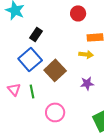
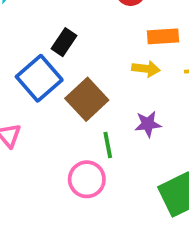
black rectangle: (36, 34) -> (64, 42), moved
green line: (32, 91) -> (108, 145), moved

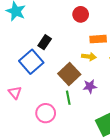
brown square: (87, 99) -> (69, 74), moved
pink circle: (87, 179) -> (46, 113), moved

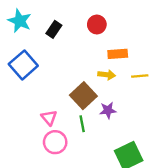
black rectangle: (45, 42) -> (54, 29), moved
blue square: (31, 62) -> (23, 65), moved
pink triangle: (15, 93) -> (49, 118), moved

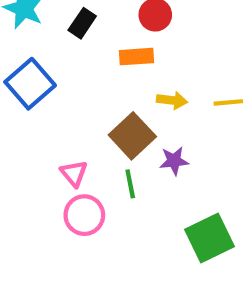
orange rectangle: (118, 54) -> (136, 57), moved

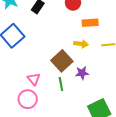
orange rectangle: (136, 57) -> (90, 23), moved
pink circle: (84, 215) -> (28, 99), moved

